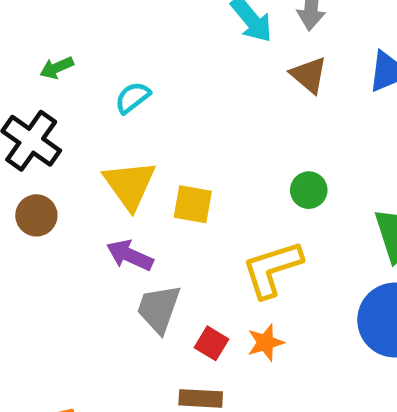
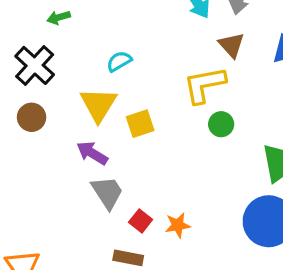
cyan semicircle: (133, 98) -> (119, 61), moved
yellow square: (193, 204) -> (140, 124), turned -36
yellow L-shape: (272, 269) -> (204, 85), moved
gray trapezoid: (159, 309) -> (107, 192), turned 120

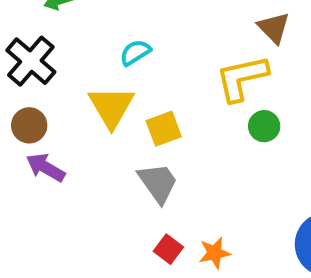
purple arrow: (92, 153) -> (45, 167), moved
gray trapezoid: (107, 192) -> (158, 183), moved

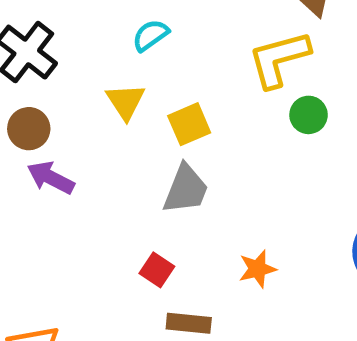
yellow triangle: (111, 107) -> (126, 101), size x0.7
gray trapezoid: (158, 183) -> (186, 189), turned 60
red square: (168, 249) -> (157, 270), moved

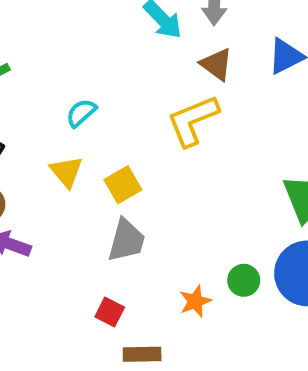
green circle: (309, 115) -> (244, 280), moved

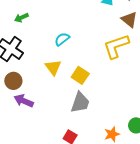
yellow square: (123, 185) -> (80, 75), turned -30

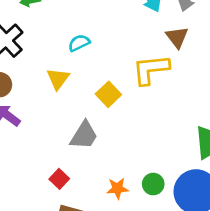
yellow square: (80, 75) -> (108, 94), moved

